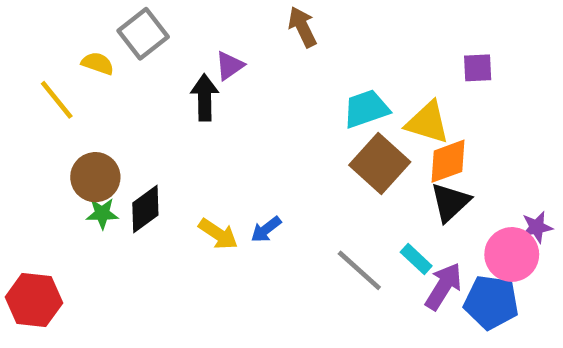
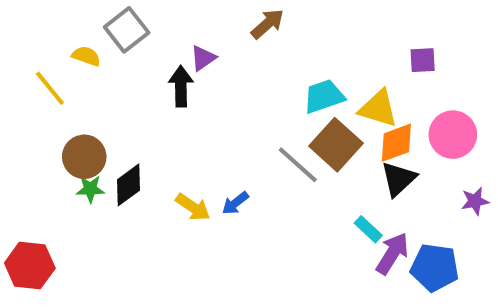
brown arrow: (302, 27) -> (268, 24), turned 75
pink circle: (512, 254) -> (453, 135), moved
gray line: (359, 270) -> (298, 165), moved

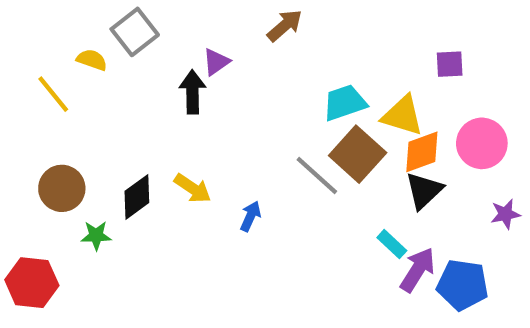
brown circle: (84, 157) -> (62, 188), moved
green star: (90, 189) -> (96, 236), moved
blue arrow: (235, 203) -> (250, 216), turned 152
yellow arrow: (193, 207) -> (193, 188), moved

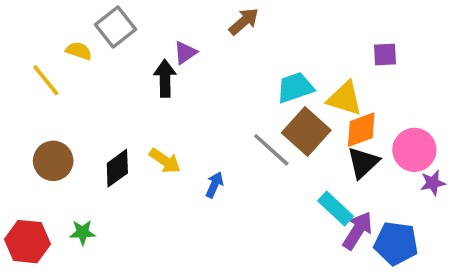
pink circle: (482, 143) -> (414, 150), moved
green star: (96, 236) -> (82, 232), moved
cyan rectangle: (392, 244) -> (336, 209), size x1.4

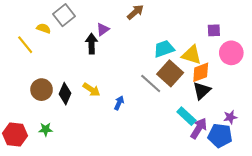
pink circle: (414, 150) -> (231, 53), moved
brown circle: (53, 161) -> (42, 90), moved
black diamond: (117, 168) -> (65, 94), turned -30
purple star: (433, 183) -> (230, 117), moved

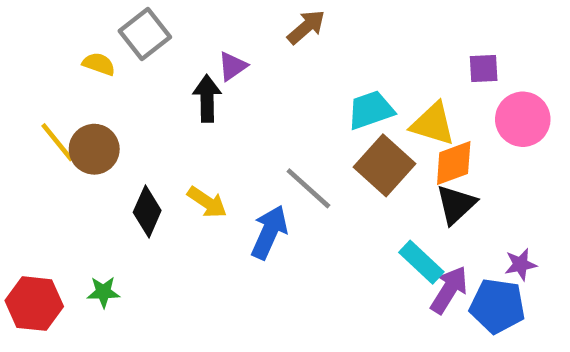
yellow line: (25, 45) -> (57, 142), moved
gray line: (151, 83) -> (308, 188), moved
brown circle: (42, 90) -> (94, 149), moved
blue arrow: (119, 103) -> (269, 232), size x1.6

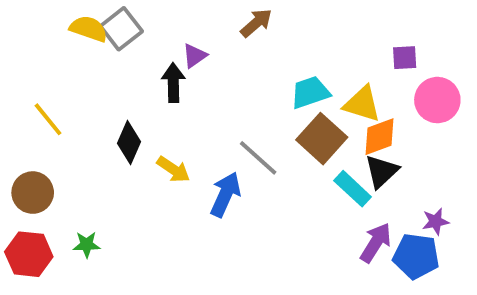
yellow semicircle: (99, 64) -> (89, 29), moved, size x1.4
brown circle: (94, 149) -> (33, 193), moved
black diamond: (147, 211) -> (129, 142), moved
cyan rectangle: (421, 262) -> (353, 189), moved

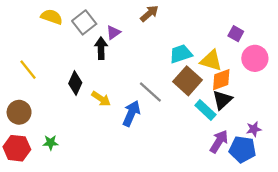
gray square: (121, 29) -> (84, 22), moved
purple square: (405, 58) -> (236, 34), turned 32

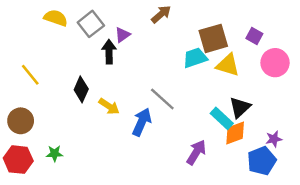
orange diamond: (221, 80) -> (235, 133), moved
brown square: (188, 81) -> (213, 38), moved, turned 32
purple arrow: (219, 141) -> (196, 152), moved
blue pentagon: (243, 149) -> (262, 161), turned -30

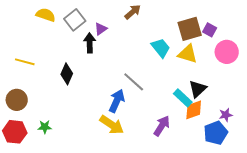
brown square: (213, 38) -> (190, 29), moved
cyan trapezoid: (195, 58) -> (161, 48), turned 70
yellow line: (30, 75) -> (25, 62), turned -36
yellow arrow: (109, 106) -> (112, 125), moved, size x1.4

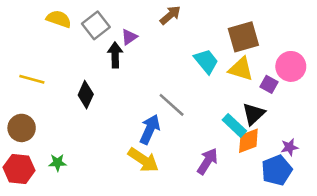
purple square: (210, 30) -> (269, 84), moved

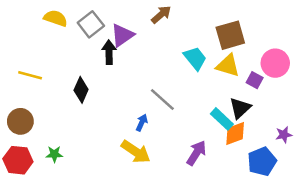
purple triangle: (129, 37) -> (122, 35), size x1.5
blue arrow: (150, 129) -> (142, 123), size x0.6
purple star: (290, 147) -> (284, 135), moved

